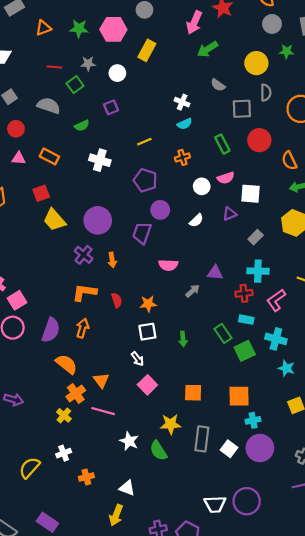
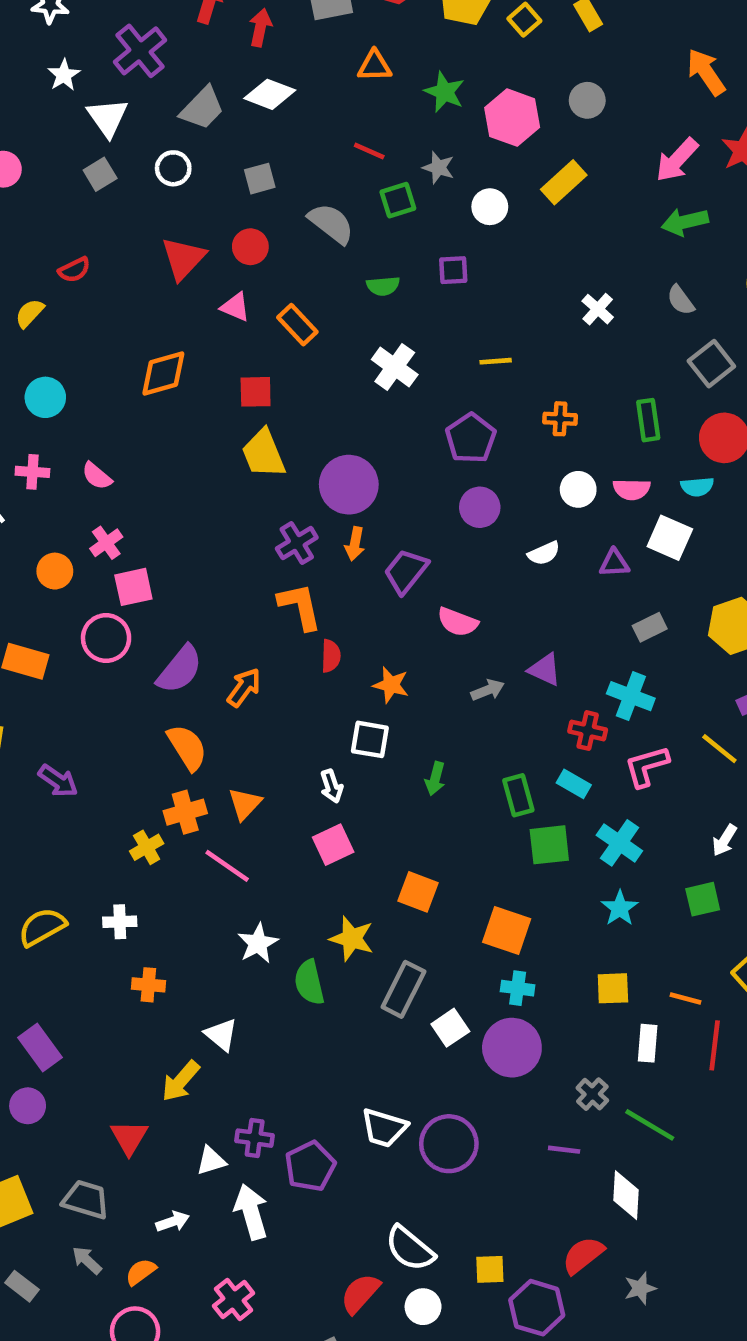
gray square: (242, 109) -> (711, 364), turned 35
cyan semicircle: (185, 124) -> (697, 487), moved
purple trapezoid: (142, 233) -> (406, 571), moved
orange arrow: (112, 260) -> (355, 544), moved
orange L-shape: (84, 292) -> (300, 606), moved, turned 50

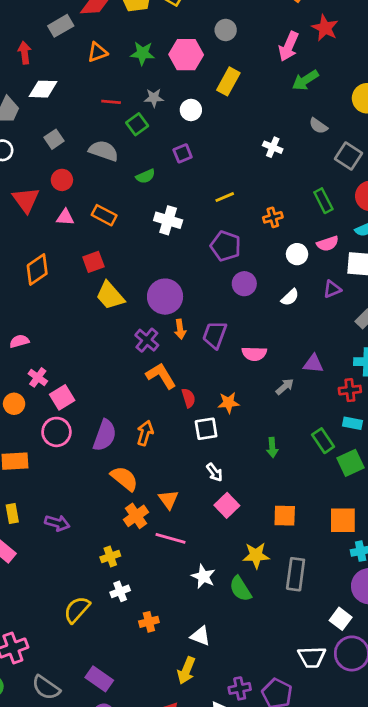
pink semicircle: (97, 476) -> (19, 341), turned 144
white square: (370, 739) -> (206, 429), moved
yellow cross: (147, 847) -> (110, 557), moved, turned 30
white square: (450, 1028) -> (341, 619), moved

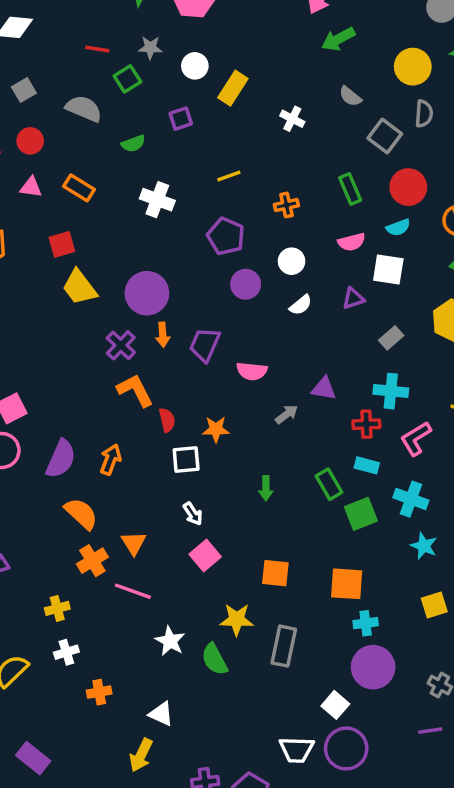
yellow rectangle: (228, 81) -> (233, 88), moved
white circle: (297, 254) -> (292, 261), moved

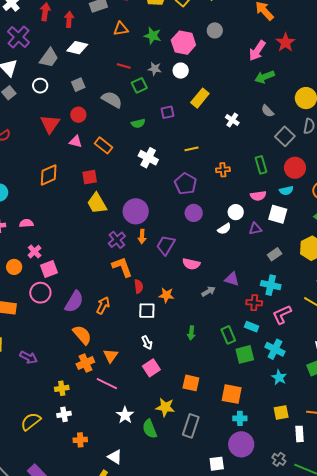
white circle: (195, 66) -> (181, 71), moved
white circle: (292, 261) -> (236, 212), moved
white square: (335, 705) -> (217, 464), turned 35

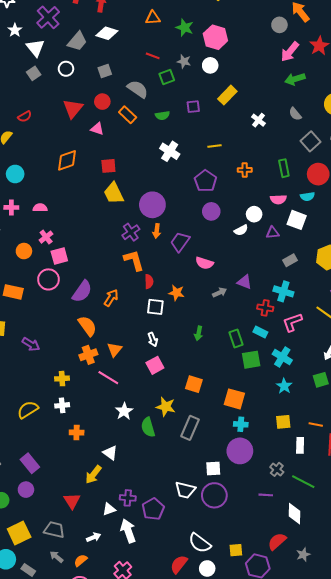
gray circle: (215, 30) -> (279, 25), moved
orange rectangle: (104, 145) -> (128, 115), moved

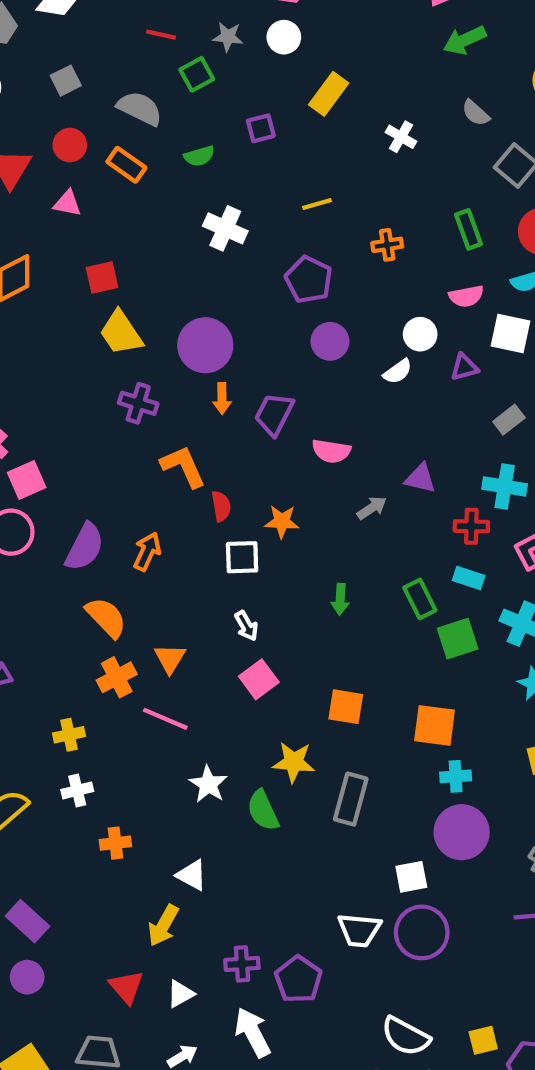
purple cross: (131, 232) -> (138, 403), moved, turned -30
white triangle: (109, 509) -> (180, 994), moved

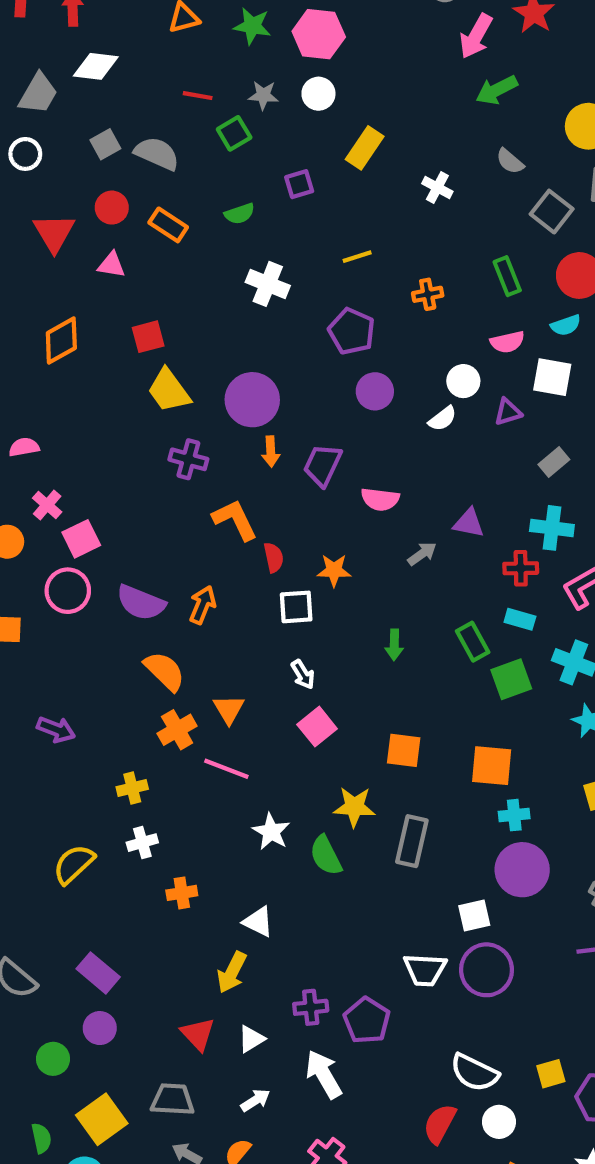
gray semicircle: (140, 108) -> (157, 154), moved
purple semicircle: (85, 547) -> (141, 603), turned 87

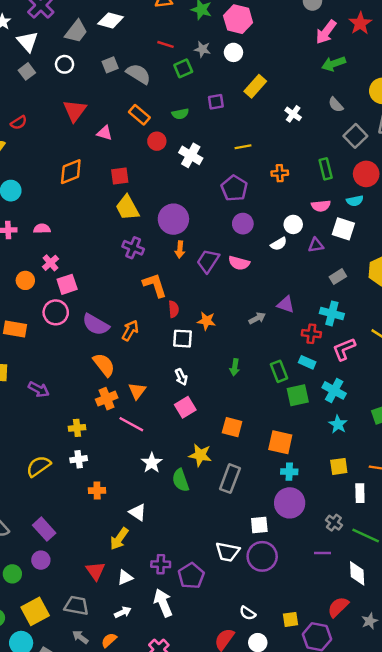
red circle: (112, 208) -> (157, 141), moved
pink semicircle: (380, 499) -> (239, 263), moved
white semicircle: (474, 1073) -> (248, 613), size x0.6

